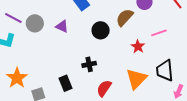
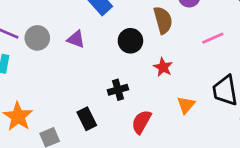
brown semicircle: (125, 17) -> (163, 20), turned 126
red star: (138, 47) -> (163, 67), moved
orange triangle: (136, 79) -> (186, 105), size x0.6

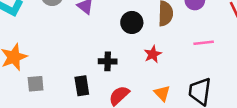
orange triangle: (186, 105) -> (162, 93), turned -42
black rectangle: (87, 119) -> (82, 86), moved

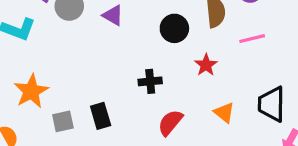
pink line: (204, 43) -> (252, 39), moved
black rectangle: (82, 86) -> (101, 116), moved

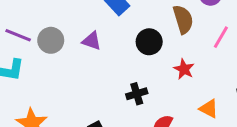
pink line: (252, 39) -> (221, 37), turned -35

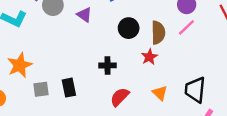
brown semicircle: (183, 19) -> (158, 33), moved
pink line: (221, 37) -> (186, 27), moved

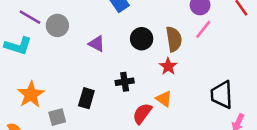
purple triangle: (84, 15) -> (97, 44), moved
black rectangle: (69, 88) -> (86, 98), moved, turned 36
orange triangle: (160, 93) -> (164, 99), moved

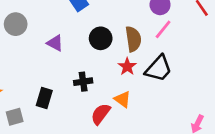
black trapezoid: (222, 95) -> (159, 69), moved, turned -136

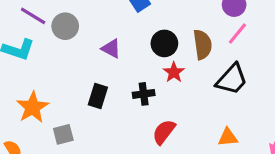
red star: (127, 67) -> (174, 72), moved
black rectangle: (44, 98) -> (98, 96), moved
orange triangle: (123, 99) -> (228, 137), moved, turned -42

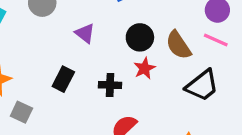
pink line: (237, 34) -> (216, 40), turned 65
brown semicircle: (203, 45) -> (178, 45), turned 144
gray square: (63, 134) -> (21, 112), turned 30

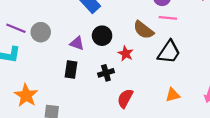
black circle: (140, 37) -> (102, 36), moved
black rectangle: (63, 79) -> (71, 70), moved

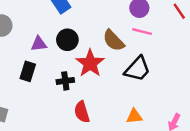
purple triangle: (77, 43) -> (39, 44), turned -35
red star: (126, 54) -> (90, 63), size x1.6
red semicircle: (125, 98) -> (82, 112), turned -54

